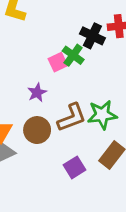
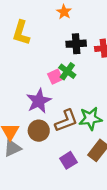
black cross: (92, 36) -> (76, 44), moved, turned -30
purple star: (37, 93) -> (39, 101), size x1.6

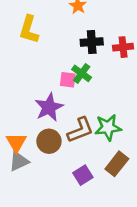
pink square: (55, 77) -> (68, 80), turned 32

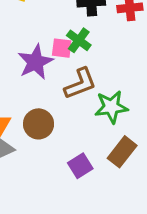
purple star: (49, 107) -> (35, 62), moved
brown L-shape: (80, 130) -> (80, 84), moved

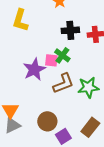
green star: (111, 107) -> (88, 87), moved
brown circle: (39, 124) -> (47, 121), moved

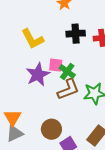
yellow L-shape: (20, 20) -> (33, 39), moved, turned -45
green cross: (62, 55) -> (67, 71), moved

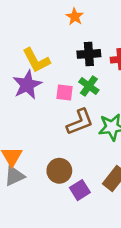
green cross: (67, 71) -> (89, 86), moved
purple star: (38, 75) -> (27, 85), moved

